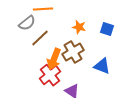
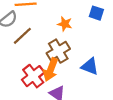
blue square: (107, 29) -> (96, 13), moved
orange arrow: (54, 59) -> (51, 70), moved

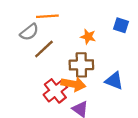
brown cross: (58, 51) -> (81, 65), turned 30
orange arrow: (51, 70) -> (73, 84), turned -100

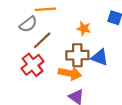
blue triangle: (114, 81) -> (100, 57), moved
red cross: (55, 91) -> (33, 65), moved

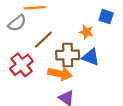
orange star: (84, 29) -> (86, 32), moved
brown line: (42, 40) -> (43, 40), moved

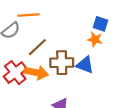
orange star: (86, 32) -> (95, 39), moved
orange arrow: (60, 74) -> (36, 73), moved

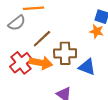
blue triangle: (85, 65) -> (87, 67), moved

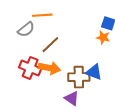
brown cross: (65, 53) -> (79, 77), moved
red cross: (21, 63) -> (30, 68), turned -30

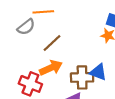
red cross: (30, 68) -> (30, 84), moved
orange arrow: (49, 68) -> (51, 68), turned -35

